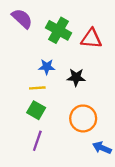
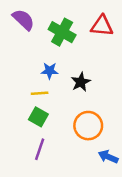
red triangle: (91, 39) -> (102, 26), moved
black star: (76, 77) -> (81, 82), turned -30

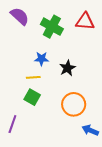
purple line: (40, 149) -> (12, 124), moved

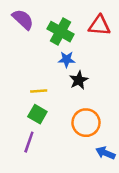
blue star: (41, 59) -> (67, 59), moved
purple line: (12, 124) -> (29, 142), moved

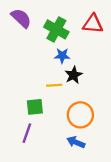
yellow line: (39, 91) -> (54, 85), moved
green square: (37, 114) -> (35, 107), turned -36
blue arrow: (105, 153) -> (76, 142), moved

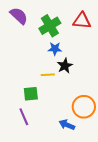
green cross: (56, 29) -> (50, 26), turned 30
orange circle: (80, 115) -> (84, 107), moved
purple line: (27, 133) -> (24, 117), turned -42

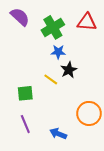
yellow line: (48, 75) -> (51, 79), turned 40
green square: (31, 94) -> (25, 93), moved
blue arrow: (67, 125) -> (58, 134), moved

